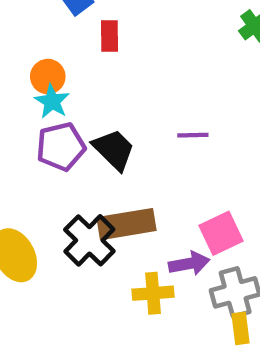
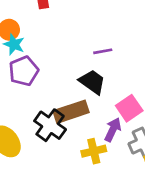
black trapezoid: (114, 150) -> (92, 82), moved
purple arrow: (189, 263) -> (113, 130), turned -45

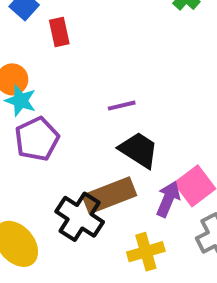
purple line: (103, 51) -> (122, 106), moved
purple arrow: (113, 130) -> (168, 199), moved

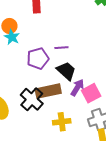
purple pentagon: (37, 139) -> (38, 58), moved
purple arrow: (168, 199) -> (77, 88), moved

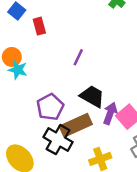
purple line: (61, 48) -> (78, 57), moved, turned -48
purple pentagon: (38, 58) -> (50, 107), moved

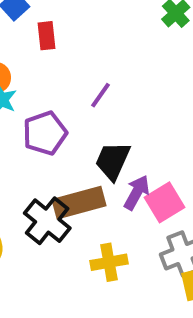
black trapezoid: (92, 96) -> (113, 161), turned -105
purple pentagon: (50, 107) -> (45, 133), moved

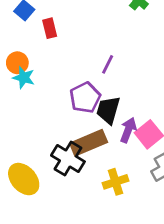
purple line: (100, 95) -> (108, 64), moved
purple pentagon: (45, 133) -> (85, 98), moved

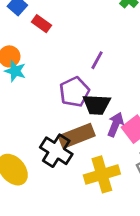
red rectangle: (50, 28) -> (42, 24), turned -42
black trapezoid: (108, 110) -> (97, 105), turned -104
yellow cross: (116, 182) -> (102, 174), size x1.4

